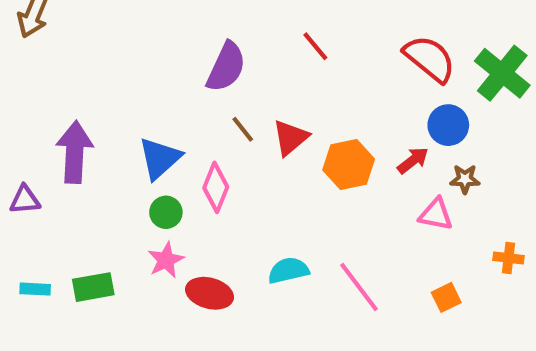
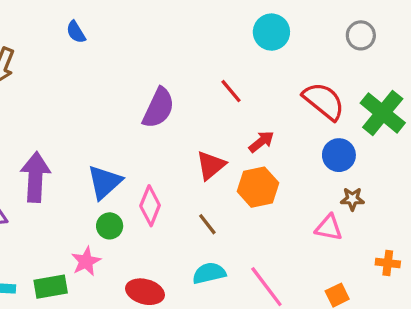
brown line: (243, 129) -> (207, 224), moved
red arrow: (413, 160) -> (261, 142), moved
pink star: (166, 260) -> (86, 261), moved

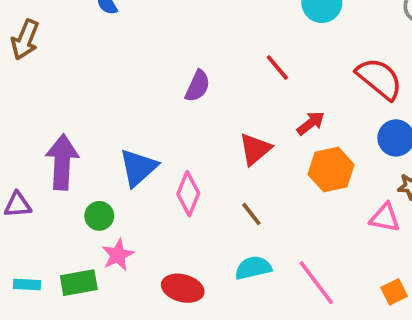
purple semicircle: (158, 108) -> (198, 86), size x0.7
orange hexagon: (258, 187) -> (331, 169), moved
green circle: (110, 226) -> (99, 216), moved

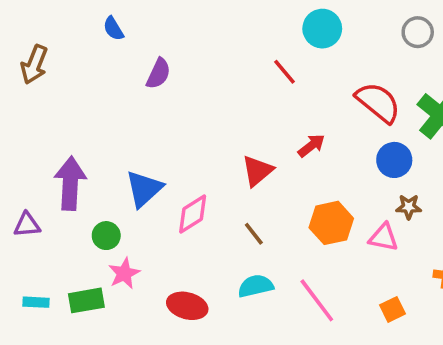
red line: (277, 67) -> (284, 72), moved
purple semicircle: (198, 86) -> (158, 74), moved
orange hexagon: (331, 169) -> (331, 223), moved
pink diamond: (188, 194) -> (193, 214), turned 36

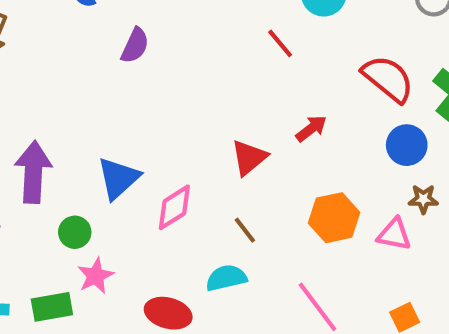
cyan semicircle: (256, 286) -> (226, 278), moved

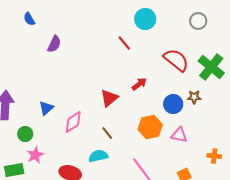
blue circle: (407, 145) -> (173, 104), moved
blue triangle: (118, 178) -> (46, 108), size x0.7
brown star: (423, 199) -> (194, 97), moved

